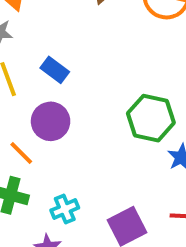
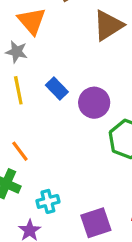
purple circle: (51, 121) -> (94, 103), moved

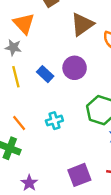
purple circle: (94, 103) -> (75, 68), moved
cyan cross: (48, 201) -> (54, 121), moved

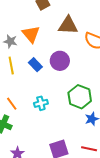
orange triangle: (24, 23) -> (31, 34), moved
brown triangle: (82, 24) -> (68, 25), turned 35

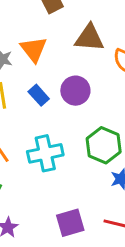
cyan cross: (41, 103) -> (45, 153), size x1.6

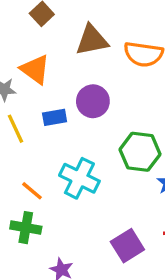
blue rectangle: (39, 95) -> (55, 117), turned -42
cyan cross: (45, 153) -> (79, 178), turned -36

